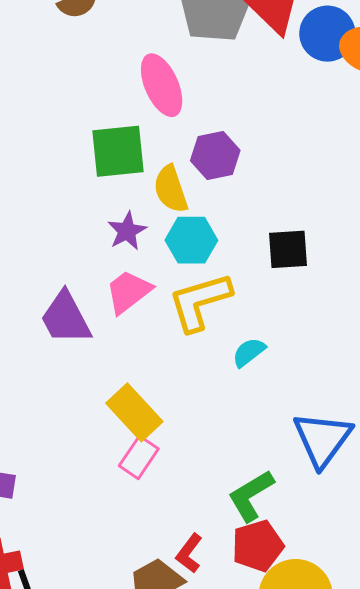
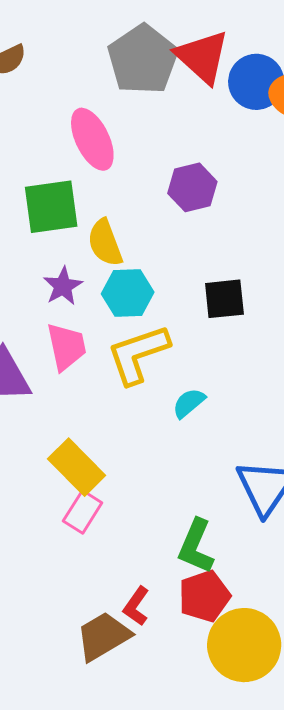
purple hexagon: (215, 155) -> (192, 187), moved
pink trapezoid: (128, 292) -> (66, 347), turned 118
green L-shape: (251, 496) -> (196, 546), turned -34

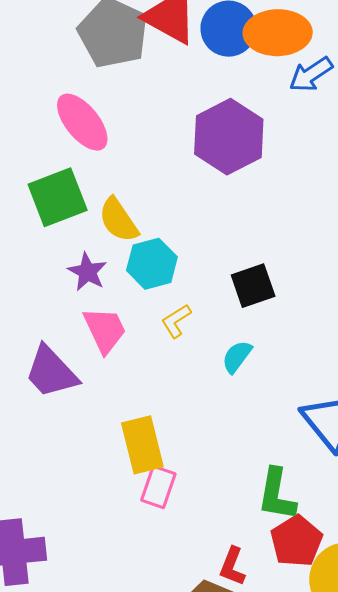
purple hexagon: (192, 187) -> (229, 137), moved, size x1.5
black square: (224, 299) -> (253, 286), moved
yellow L-shape: (138, 354) -> (176, 321), size x0.5
yellow rectangle: (77, 467) -> (142, 445), turned 44

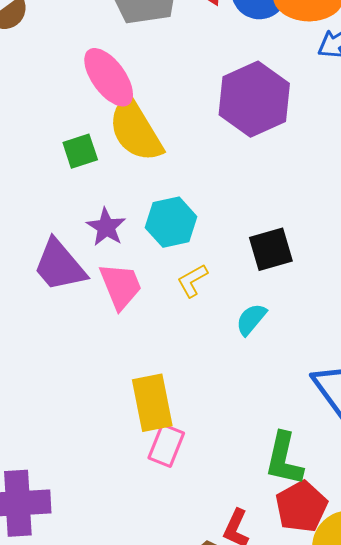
green square: (58, 197) -> (80, 151), size x0.6
yellow semicircle: (118, 220) -> (136, 130), moved, size x1.4
purple trapezoid: (51, 372) -> (59, 265), moved

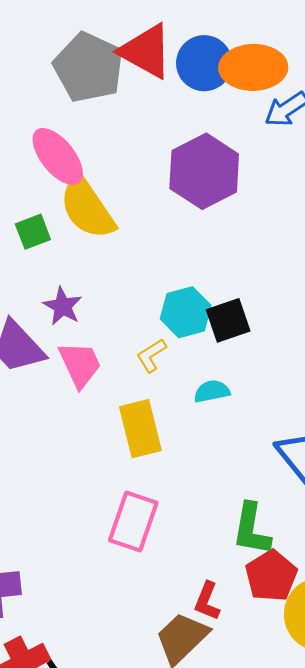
cyan hexagon: (171, 222) -> (186, 312), moved
cyan semicircle: (251, 319) -> (212, 391), turned 42
yellow rectangle: (152, 403) -> (140, 429), moved
pink rectangle: (166, 446) -> (133, 522), size x1.4

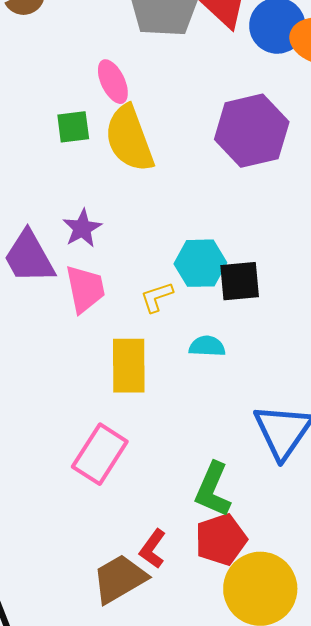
pink ellipse: (58, 156) -> (113, 82), size x0.7
green square: (33, 232) -> (73, 127), moved

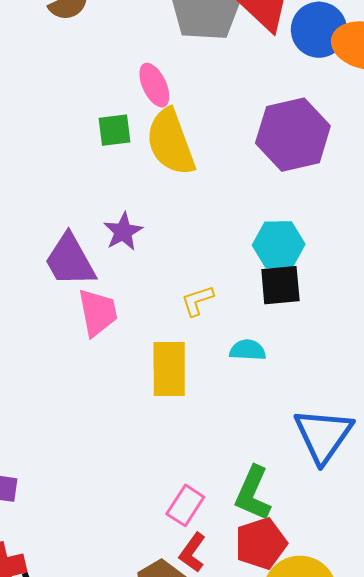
cyan hexagon: (200, 263) -> (279, 245), moved
pink trapezoid: (85, 289) -> (98, 312), moved
pink rectangle: (100, 454) -> (185, 505), moved, size x0.7

